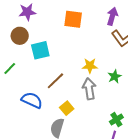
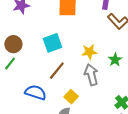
brown circle: (20, 36) -> (13, 44), moved
cyan square: (40, 50) -> (52, 43), moved

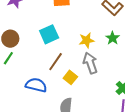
green star: (115, 60) -> (113, 38), moved
yellow square: (71, 97) -> (70, 77), moved

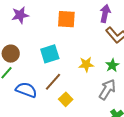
gray arrow: (90, 63) -> (107, 90), moved, turned 45
blue semicircle: (36, 85) -> (26, 90), moved

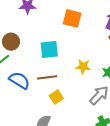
brown line: (53, 82) -> (47, 77), turned 30

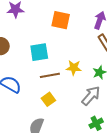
brown line: (47, 77) -> (50, 75), moved

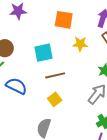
yellow star: (74, 68) -> (80, 44), moved

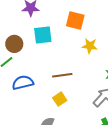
cyan square: (44, 53) -> (43, 35), moved
blue semicircle: (16, 86) -> (23, 83), turned -45

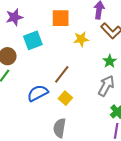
brown line: (62, 75) -> (62, 74), turned -30
blue semicircle: (23, 83) -> (38, 93), moved

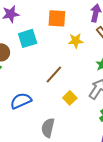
blue semicircle: (38, 93) -> (21, 101), moved
yellow square: (65, 98) -> (70, 98), moved

